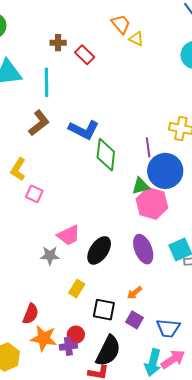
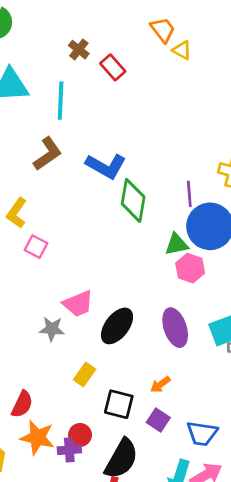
brown cross: (58, 43) -> (79, 50), turned 35
pink hexagon: (152, 203) -> (190, 268), size x0.7

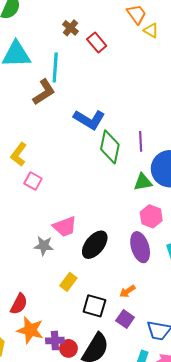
brown L-shape: (48, 154) -> (44, 92), moved
purple line: (189, 194) -> (141, 141), moved
pink hexagon: (190, 268) -> (151, 216), moved
red circle: (80, 435) -> (68, 348), moved

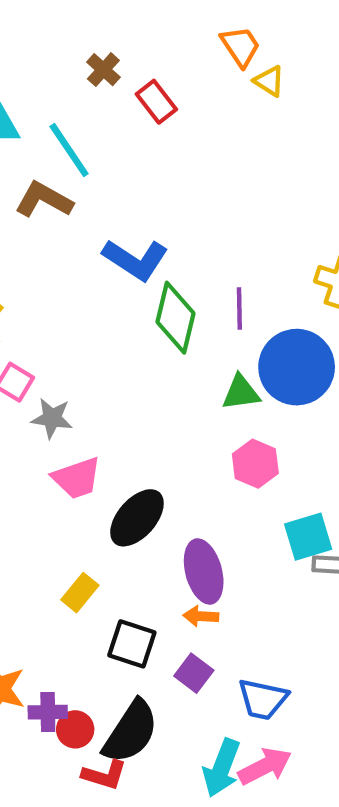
cyan line: (55, 68) -> (69, 150), turned -40
brown L-shape: (44, 92) -> (44, 200), turned -120
gray star: (44, 246) -> (52, 418), moved
purple ellipse: (140, 247) -> (204, 572), moved
orange arrow: (127, 291) -> (201, 616), turned 35

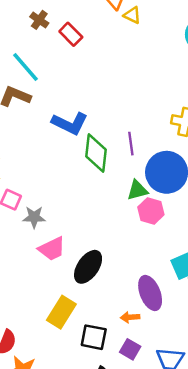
pink hexagon: (255, 464) -> (151, 211), moved
purple ellipse: (204, 572) -> (150, 293), moved
yellow rectangle: (80, 593) -> (61, 312), size x1.5

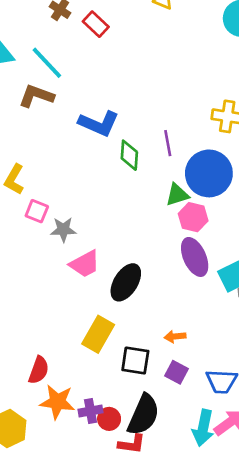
green diamond: (96, 153) -> (129, 155), size x0.7
purple ellipse: (150, 293) -> (195, 257), moved

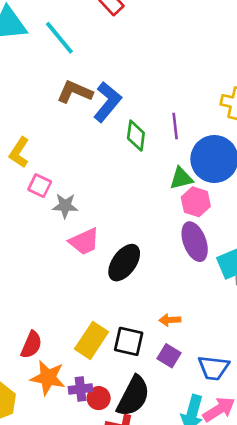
brown L-shape: (36, 96) -> (75, 92), moved
blue L-shape: (99, 123) -> (107, 102), turned -78
yellow rectangle: (98, 334) -> (91, 340), moved

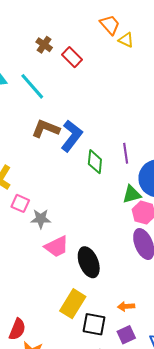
black ellipse: (124, 263) -> (89, 262), turned -56
yellow rectangle: (91, 340) -> (73, 304), moved
purple square: (169, 356) -> (126, 335), turned 36

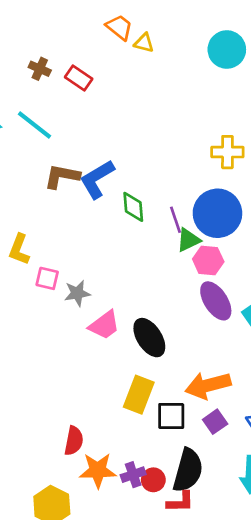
blue L-shape: (72, 136) -> (97, 179), turned -148
purple line: (126, 153) -> (175, 220), moved
orange arrow: (126, 306) -> (208, 385), size x2.0

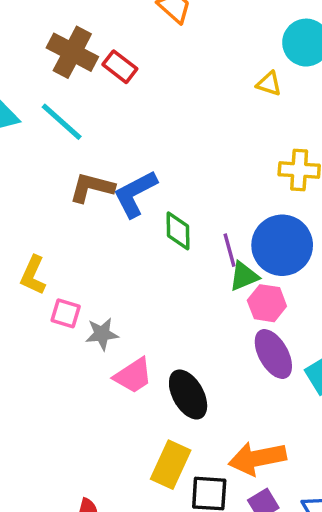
yellow triangle: (144, 43) -> (269, 84), moved
brown cross: (40, 69) -> (72, 52), size x1.8

